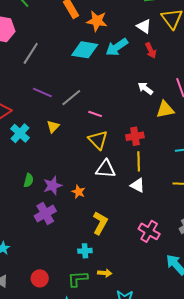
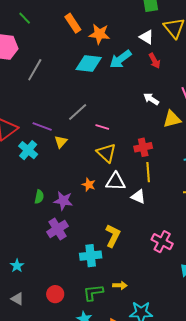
purple line: (42, 92) -> (42, 127), moved
white triangle: (138, 185) -> (138, 197), moved
purple star: (53, 186) -> (63, 201), turned 30
orange star: (78, 192) -> (89, 185), moved
cyan cross: (85, 251) -> (91, 256), moved, size x1.5

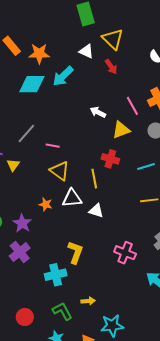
red arrow: (155, 61) -> (111, 67), moved
red cross: (143, 147) -> (110, 159), moved, turned 36
yellow line: (148, 172) -> (94, 179), moved
purple star: (63, 201) -> (22, 223), turned 30
green L-shape: (93, 293) -> (62, 311), turned 75

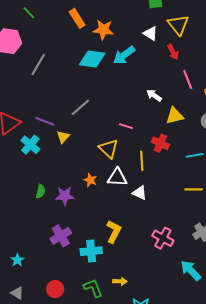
pink line: (132, 106) -> (188, 80), moved
pink line: (53, 146) -> (126, 126), moved
purple star: (22, 223) -> (65, 196), turned 30
purple cross: (20, 252) -> (61, 236), moved

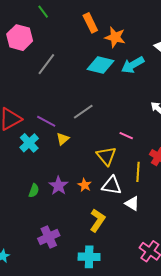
purple star: (65, 196) -> (58, 186), moved, turned 30
yellow L-shape: (114, 231) -> (97, 220), moved
cyan cross: (91, 251) -> (89, 257), moved

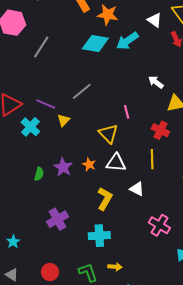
pink line: (126, 136) -> (127, 112), turned 56
yellow line: (138, 172) -> (152, 159), moved
white triangle: (132, 203) -> (137, 189), moved

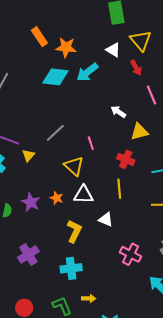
gray line: (82, 91) -> (55, 133), moved

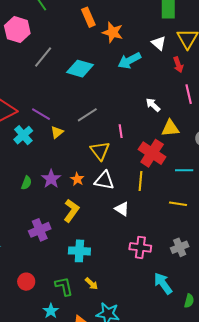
cyan diamond: (55, 77) -> (80, 69), moved
red cross: (126, 159) -> (152, 153), size x1.5
yellow L-shape: (74, 231) -> (71, 211), moved
pink cross: (131, 254) -> (140, 247), turned -30
yellow arrow: (89, 298) -> (91, 284), turned 32

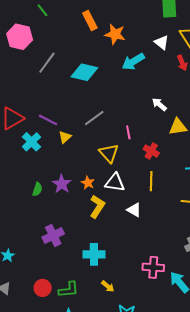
red cross: (152, 153) -> (151, 151), moved, size x0.6
yellow L-shape: (71, 211) -> (97, 206), moved
pink cross: (140, 247) -> (153, 267), moved
green L-shape: (64, 286) -> (69, 290), moved, turned 100

